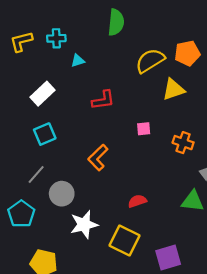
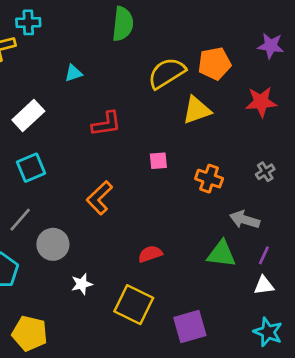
cyan cross: (56, 38) -> (28, 22), moved
white star: (84, 225) -> (82, 284), size x0.6

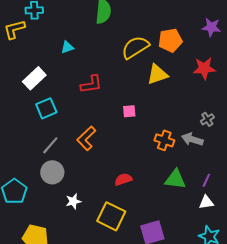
cyan square: (31, 168) -> (46, 108), moved
orange cross: (209, 179) -> (164, 140), moved
gray line: (20, 220) -> (50, 145), moved
gray arrow: (245, 220) -> (192, 139), moved

